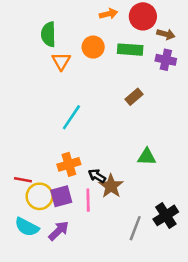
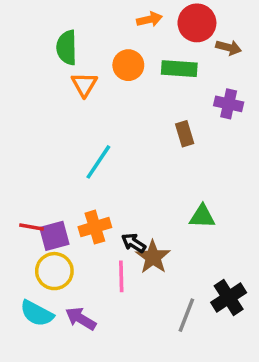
purple cross: (166, 60) -> (229, 104), moved
brown rectangle: (134, 97) -> (185, 134), turned -66
red line: (23, 180) -> (31, 227), moved
purple square: (61, 196) -> (54, 236), moved
purple arrow: (59, 231) -> (81, 319), turned -105

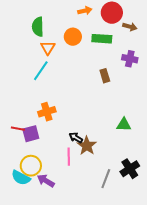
cyan line: (98, 162) -> (41, 71), moved
green triangle: (202, 217) -> (124, 125), moved
orange cross: (95, 227) -> (47, 112), moved
yellow circle: (54, 271) -> (31, 166), moved

